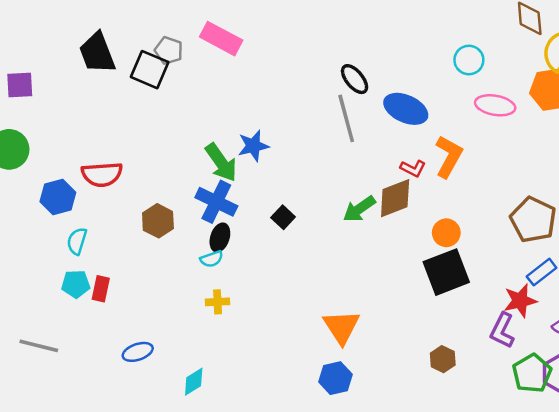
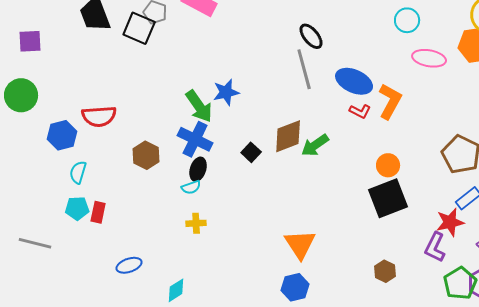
blue ellipse: (406, 109) -> (354, 81), moved
brown diamond: (395, 198) -> (288, 136), moved
gray line: (39, 346) -> (35, 243), moved

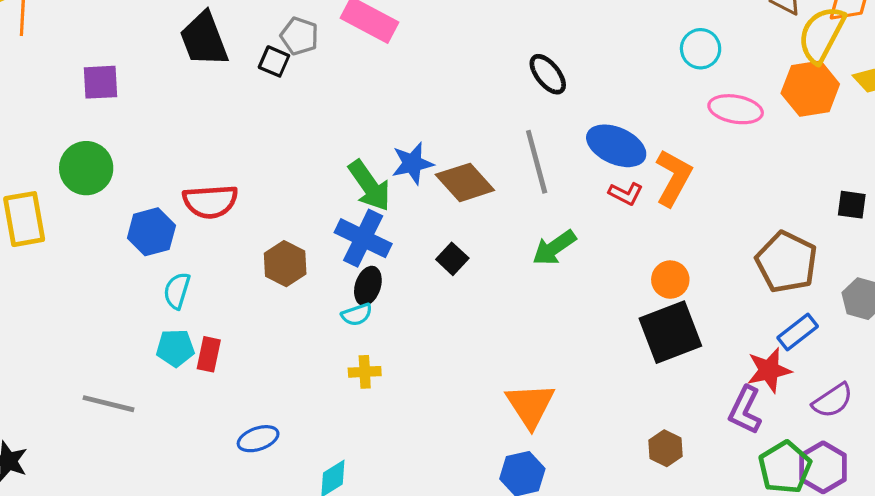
black square: (139, 28) -> (274, 61), size x0.6
gray line: (304, 69) -> (537, 162), moved
brown diamond: (288, 136) -> (465, 182), moved, turned 69

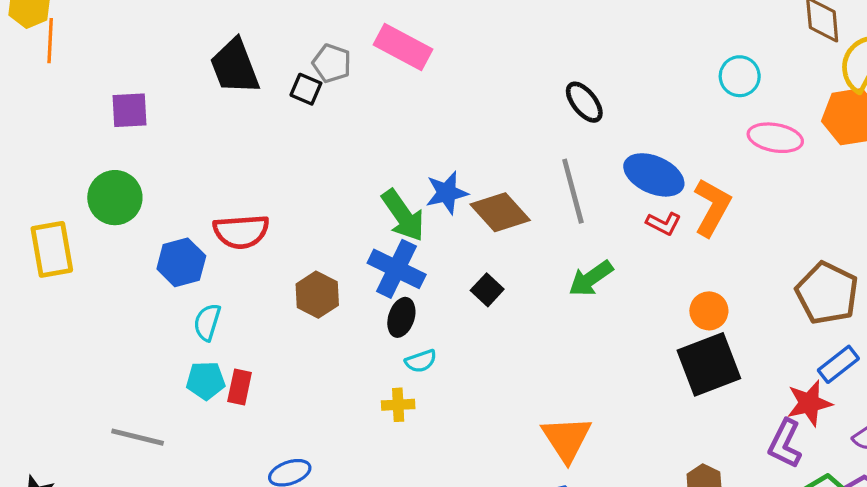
cyan semicircle: (357, 315) -> (421, 361), moved

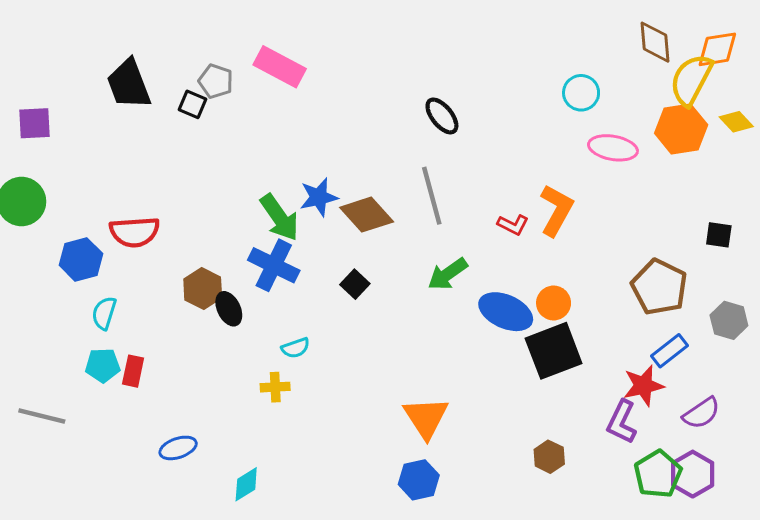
blue ellipse: (654, 175) -> (506, 312), moved
black ellipse: (401, 317) -> (229, 309), moved, turned -44

